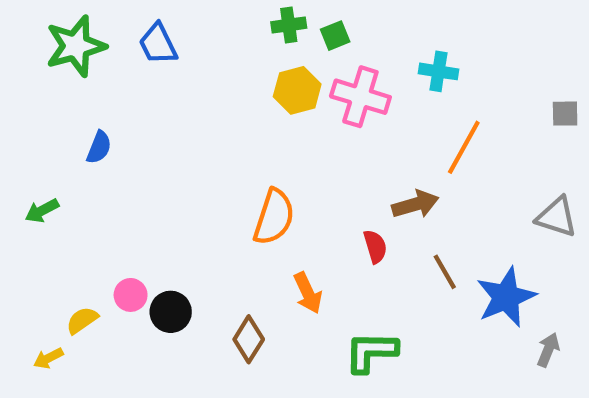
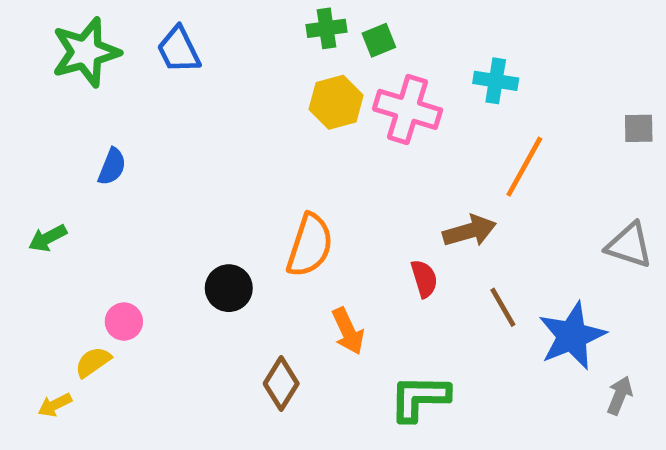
pink circle: (131, 295) -> (124, 322), moved
black circle: (171, 312) -> (229, 288), moved

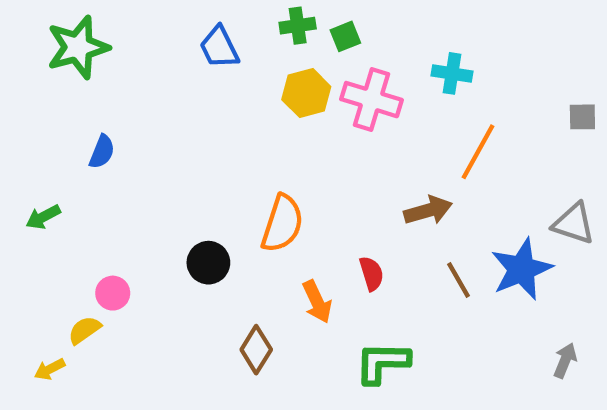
blue trapezoid: (179, 50) -> (219, 47), moved
red semicircle: (424, 279) -> (371, 273), moved
blue star: (572, 336) -> (522, 269), moved

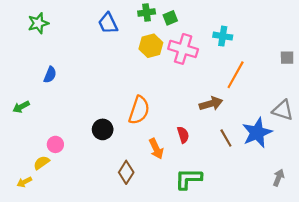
green star: (78, 47) -> (38, 23), size x0.7

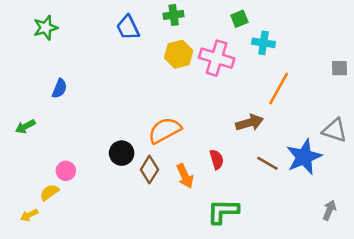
green square: (170, 18) -> (239, 19), moved
orange semicircle: (139, 110) -> (165, 130), turned -136
brown line: (226, 138) -> (267, 163), turned -30
brown diamond: (126, 172) -> (149, 170), moved

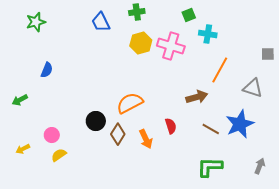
gray triangle: (334, 130) -> (253, 88), moved
yellow semicircle: (49, 192) -> (59, 155), moved
green L-shape: (223, 211) -> (210, 167), moved
yellow arrow: (29, 215) -> (23, 149), moved

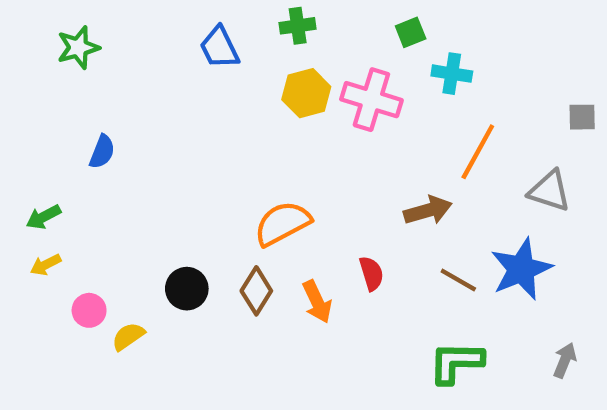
black circle: (96, 121) -> (187, 289), moved
pink circle: (52, 135) -> (89, 310), moved
yellow arrow: (23, 149) -> (46, 265), moved

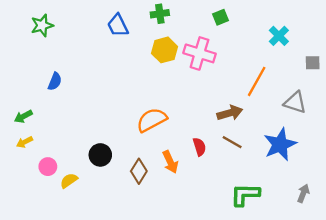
cyan cross: (452, 74) -> (279, 36), moved, turned 36
brown line: (458, 280) -> (232, 142), moved
brown diamond: (256, 291) -> (139, 171), moved

